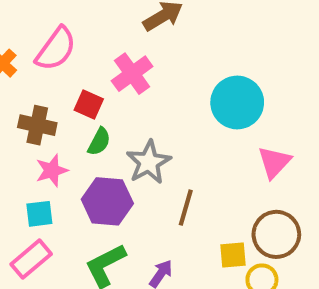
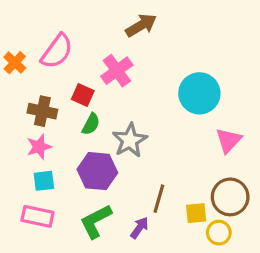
pink star: (52, 170) -> (39, 147), moved
brown line: (186, 208) -> (159, 199), moved
pink rectangle: (31, 259) -> (37, 216), turned 52

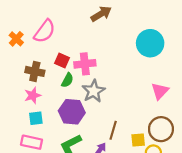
pink cross: (117, 71) -> (85, 64), moved, turned 30
cyan circle: (199, 93) -> (150, 43), moved

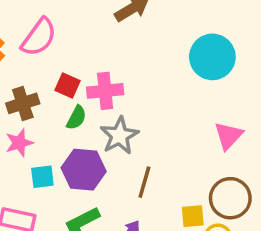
brown cross: (35, 71) -> (23, 103), turned -30
cyan square: (36, 118) -> (42, 177), moved
brown line: (113, 130) -> (144, 182), moved

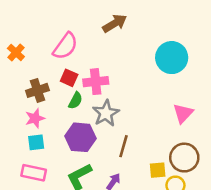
pink semicircle: (39, 37) -> (65, 46), moved
cyan square: (42, 177) -> (36, 142), moved

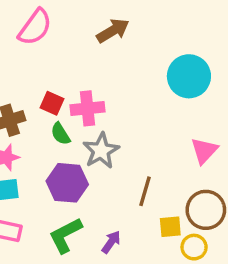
pink semicircle: (65, 46) -> (35, 27), moved
green semicircle: (75, 101) -> (60, 134), turned 120
brown line: (124, 146) -> (145, 191), moved

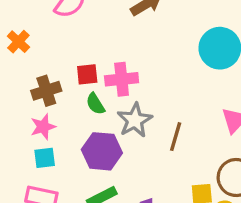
red square: (52, 103) -> (87, 74), turned -30
brown line: (145, 191) -> (176, 137), moved

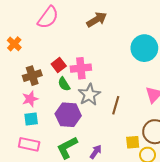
red square: (87, 74) -> (59, 65), turned -32

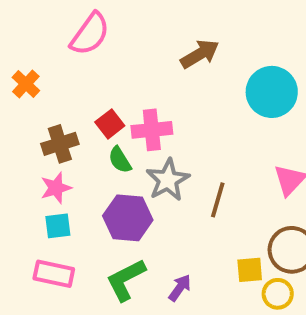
brown arrow: (97, 20) -> (200, 54), moved

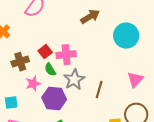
pink star: (56, 188) -> (33, 84), moved
cyan square: (58, 226) -> (11, 103), moved

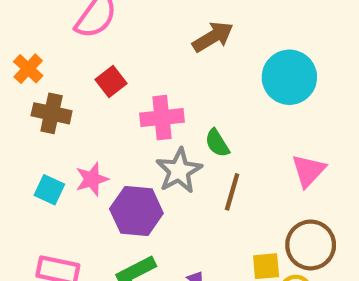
red square: (45, 52) -> (111, 81), moved
brown cross: (20, 62) -> (52, 113), moved, turned 30
green semicircle: (50, 70) -> (217, 143), moved
cyan square: (11, 103) -> (49, 190), moved, turned 32

